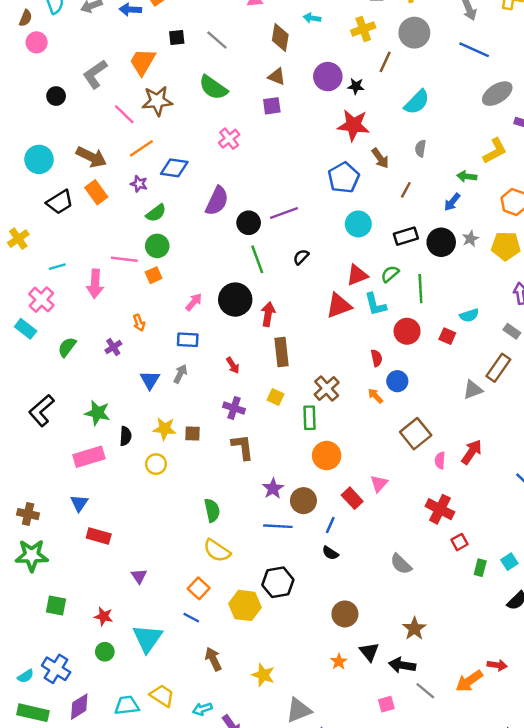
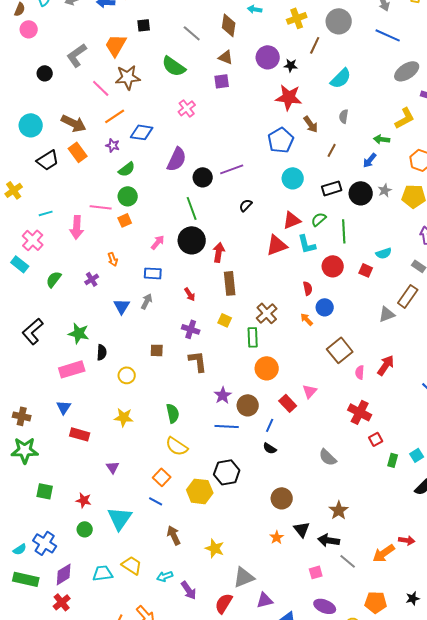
gray line: (217, 40) -> (192, 33), moved
green line: (257, 259) -> (192, 208), moved
yellow star: (165, 429) -> (124, 417), moved

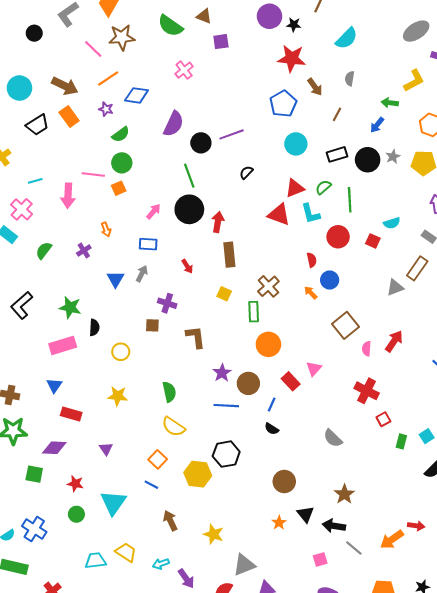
brown triangle: (226, 57) -> (204, 16), moved
red triangle: (277, 245) -> (279, 215), turned 40
purple cross: (191, 329) -> (167, 303), moved
purple diamond: (64, 574) -> (54, 448), moved, turned 35

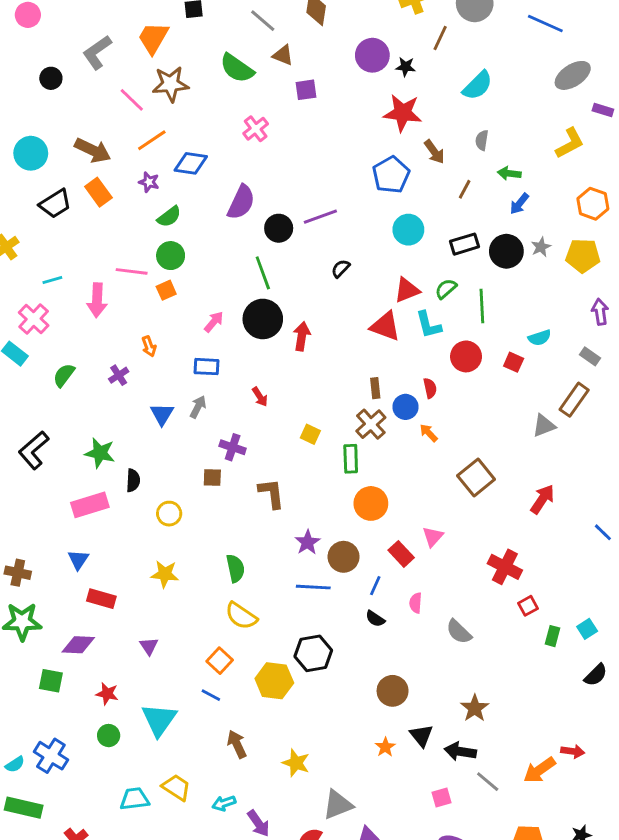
green arrow: (390, 103) -> (509, 173), moved
brown rectangle: (229, 255) -> (375, 388), moved, size x0.6
blue circle: (330, 280) -> (405, 407), moved
pink semicircle: (367, 349) -> (416, 603), moved

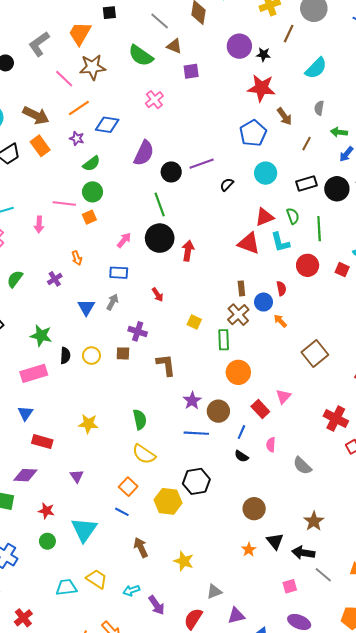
black semicircle: (341, 269) -> (227, 185), moved
green semicircle: (446, 289) -> (293, 216), turned 112
pink arrow: (97, 300) -> (39, 224), size x0.7
yellow circle: (169, 514) -> (91, 356), moved
gray triangle: (338, 805) -> (214, 592), size x0.7

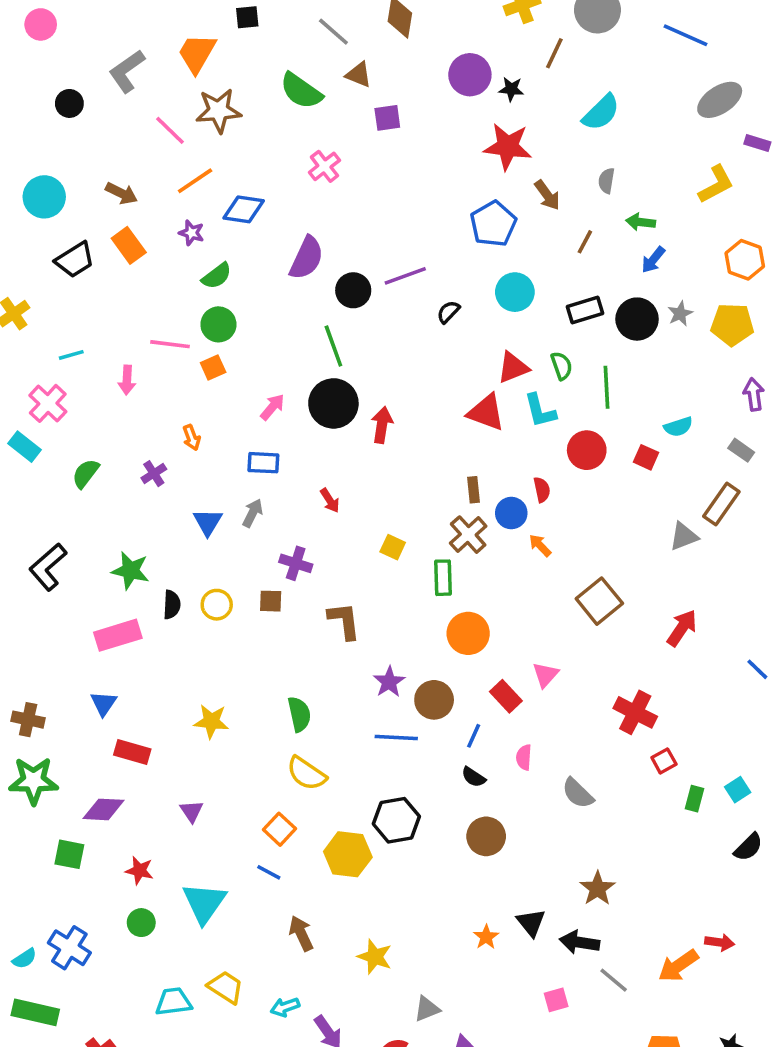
brown arrow: (36, 115) -> (121, 193), size x0.7
brown circle: (254, 509) -> (486, 836), moved

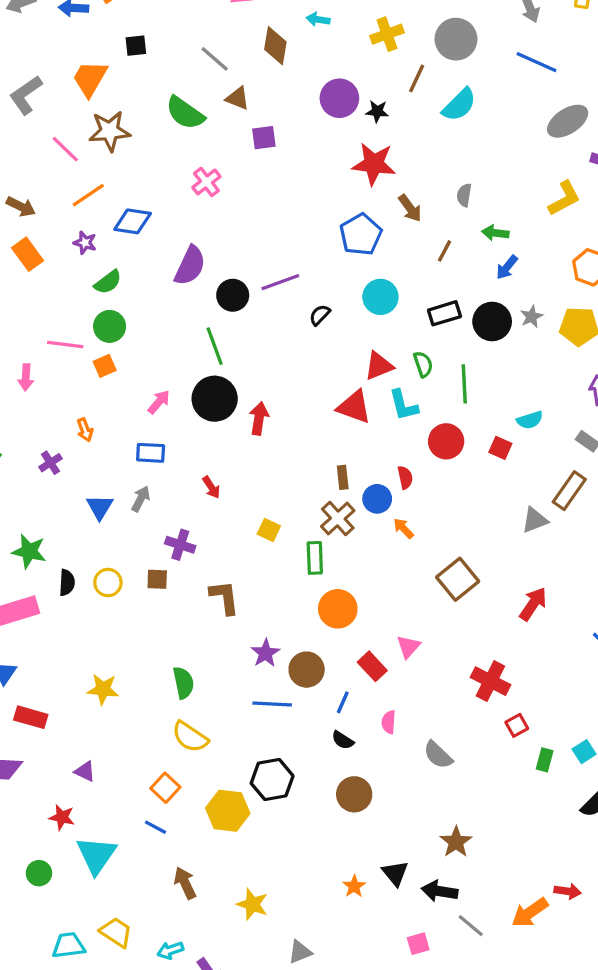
cyan semicircle: (601, 112) -> (459, 105), moved
purple triangle: (192, 811) -> (85, 771), turned -30
red star: (139, 870) -> (62, 817), moved

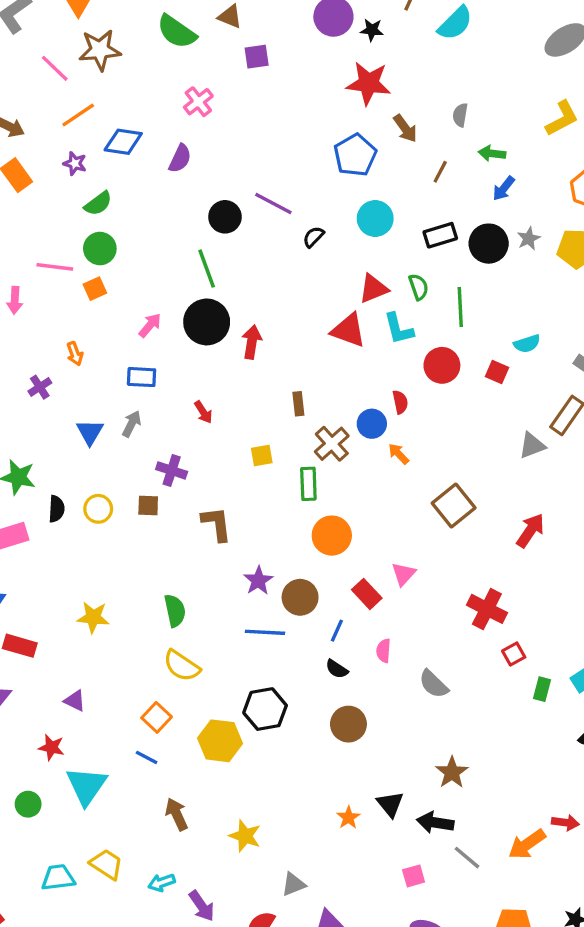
purple semicircle: (190, 266) -> (180, 158), moved, size x0.7
purple line: (280, 282) -> (273, 203), turned 48
brown rectangle: (343, 477) -> (298, 404), moved
yellow square: (269, 530) -> (262, 455), turned -35

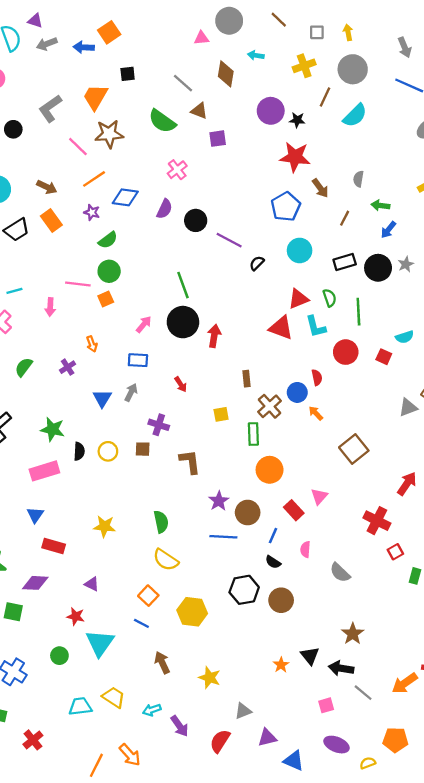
black circle: (225, 217) -> (196, 220), moved
red arrow: (530, 531) -> (407, 484), moved
black hexagon: (265, 709) -> (244, 590), moved

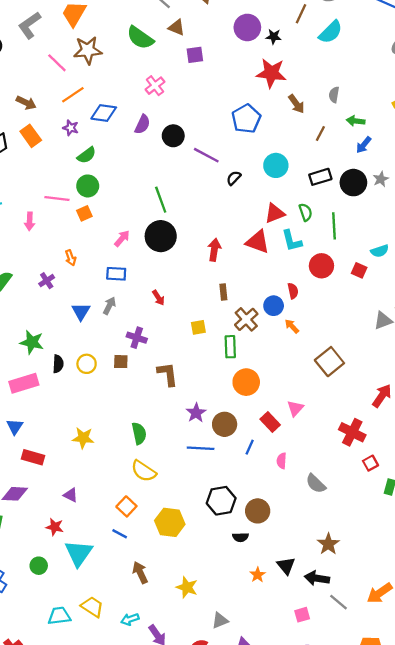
blue pentagon: (286, 207) -> (246, 119), moved
red arrow: (214, 336) -> (214, 250), moved
black semicircle: (273, 562) -> (241, 537), moved, turned -35

